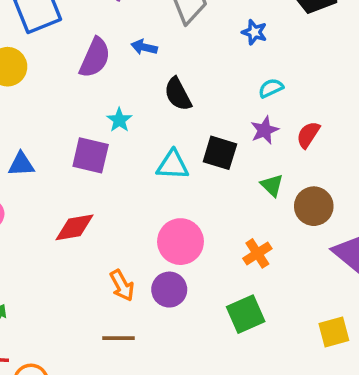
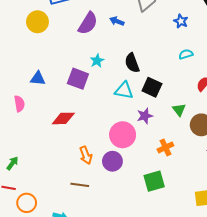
black semicircle: (178, 94) -> (132, 63), moved
purple star: (264, 130) -> (145, 116), moved

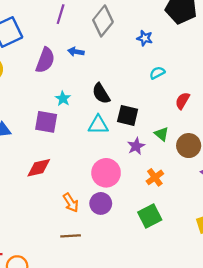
purple star: (145, 116) -> (136, 146), moved

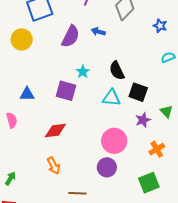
orange arrow: (71, 203) -> (54, 166), moved

